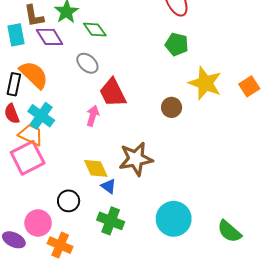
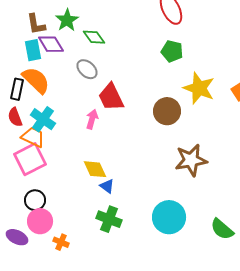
cyan rectangle: (16, 35) -> (33, 50), moved
brown circle: (172, 107) -> (167, 111), size x1.4
brown star: (136, 159) -> (191, 160), moved
black circle: (69, 201) -> (35, 200), moved
orange cross: (60, 245) -> (61, 242), size x0.7

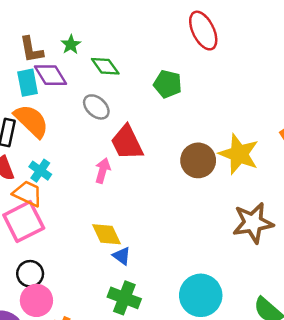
green star: (67, 20) -> (71, 45), size x0.7
green pentagon: (172, 51) -> (168, 84), moved
yellow star: (199, 88) -> (239, 154), moved
cyan cross: (43, 119) -> (40, 171), size x0.7
brown star: (191, 160) -> (253, 223), moved

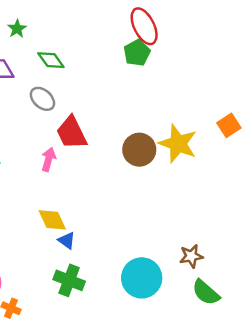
green star: (71, 45) -> (17, 29), moved
green pentagon: (168, 84) -> (137, 53), moved, turned 30
brown star: (253, 223) -> (191, 256), moved, size x0.6

